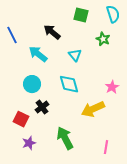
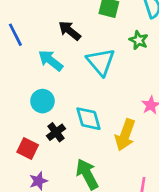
cyan triangle: (75, 55) -> (101, 62), size x1.6
cyan diamond: (69, 84) -> (89, 119), moved
yellow arrow: (93, 109) -> (125, 135), turned -45

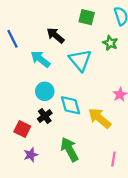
cyan circle: (42, 101) -> (45, 91), moved
yellow arrow: (125, 135) -> (100, 118), turned 110

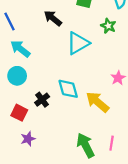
cyan arrow: (40, 59) -> (20, 49), moved
cyan triangle: (80, 60) -> (78, 43), turned 40
cyan circle: (45, 91) -> (17, 76), moved
green arrow: (69, 149) -> (85, 145), moved

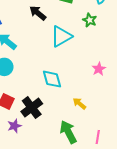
black cross: (42, 100) -> (32, 108), moved, size x1.5
yellow arrow: (97, 102) -> (79, 103), moved, size x0.6
pink line: (112, 143) -> (98, 137), moved

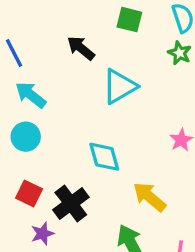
green star: (90, 20) -> (180, 53), moved
yellow arrow: (79, 103) -> (149, 197), size x1.5

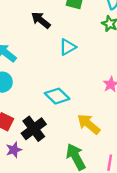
cyan triangle: (119, 86) -> (68, 47), size x0.7
cyan diamond: (104, 157) -> (57, 96), turned -30

